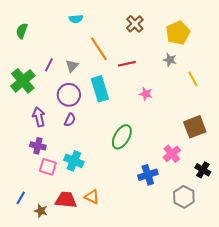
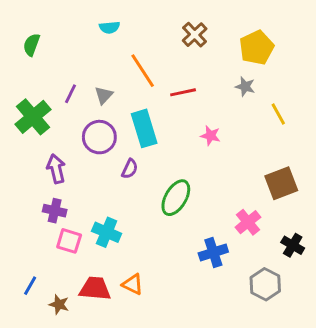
purple semicircle: (70, 120) -> (130, 169), moved

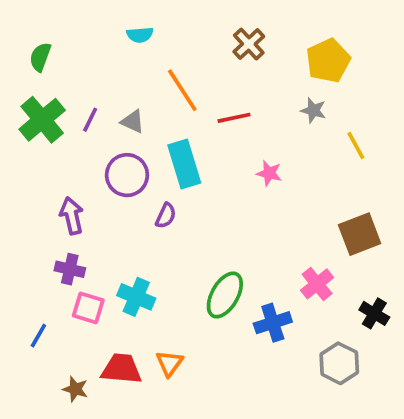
gray triangle: (104, 95) -> (133, 122), turned -48
green cross: (33, 117) -> (42, 120), moved
green ellipse: (176, 198) -> (225, 295), moved
orange triangle: (133, 284) -> (169, 363), turned 40
blue line: (30, 286) -> (38, 336), moved

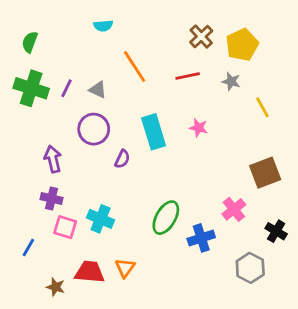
brown cross: (249, 44) -> (201, 37), moved
red line: (234, 118) -> (188, 76), moved
green cross: (42, 120) -> (31, 88), turned -32
cyan rectangle: (184, 164) -> (154, 132), moved

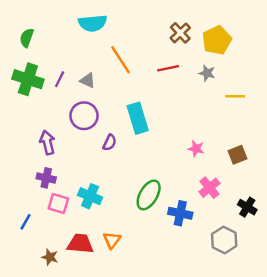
cyan semicircle: (103, 26) -> (93, 23), size x1.6
yellow line: (262, 107) -> (235, 96), turned -60
pink star: (198, 128) -> (196, 149), moved
brown square: (265, 173) -> (238, 155), size x0.7
blue cross: (201, 238) -> (180, 213), turned 30

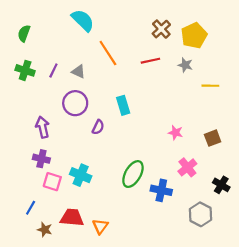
cyan semicircle: (93, 23) -> (83, 20), turned -130
green cross: (28, 79) -> (25, 70), size x0.7
cyan rectangle: (138, 118) -> (123, 105), size x0.7
blue line: (25, 222) -> (31, 208), moved
orange triangle: (112, 240) -> (100, 226), moved

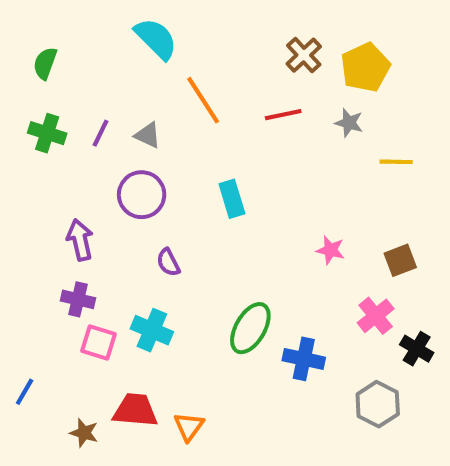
purple semicircle: (98, 127) -> (168, 262), moved, turned 128
pink cross: (187, 167) -> (376, 316), moved
blue line: (31, 208) -> (25, 392), moved

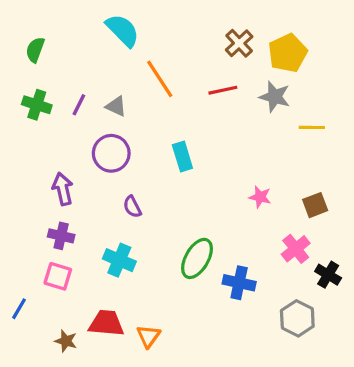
gray star: (349, 123) -> (275, 97), size x1.4
pink square: (98, 342) -> (58, 276), moved

